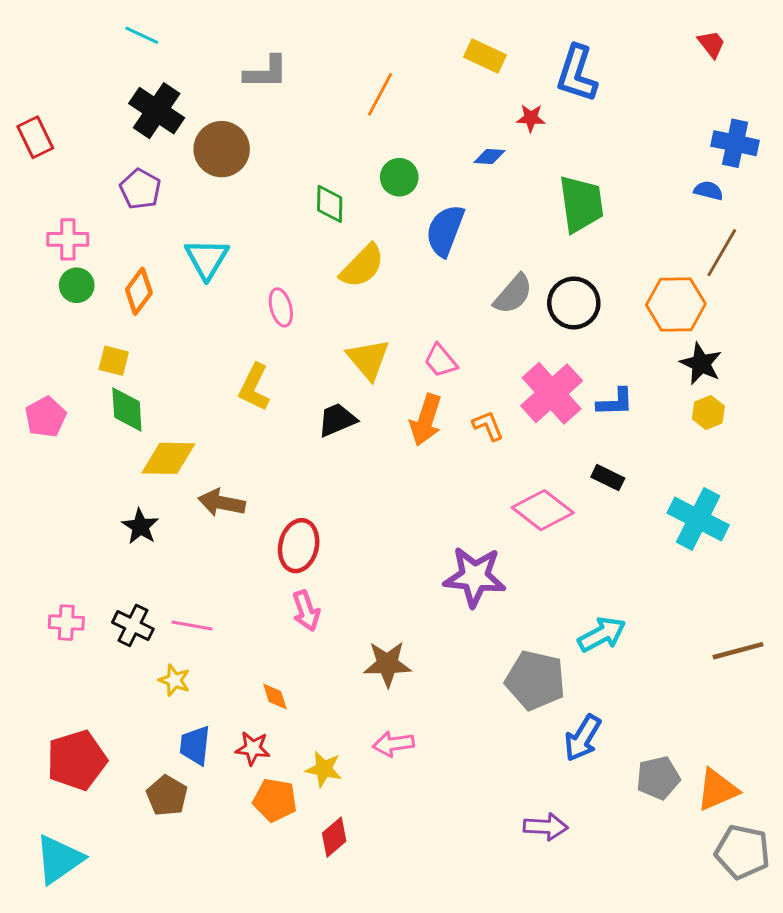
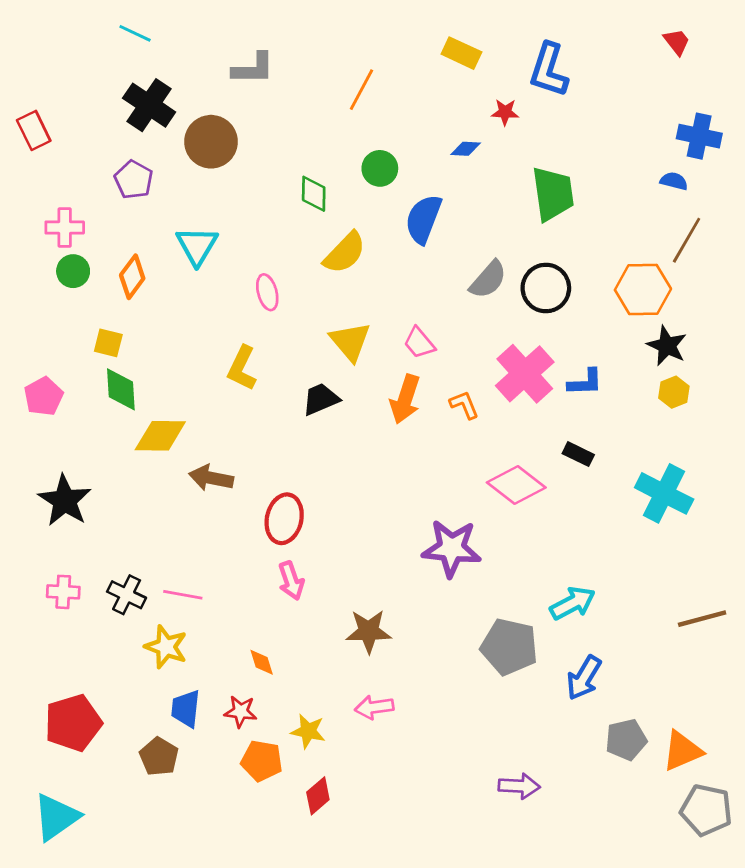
black star: (140, 526) -> (65, 500), moved, size x1.5
yellow star: (174, 680) -> (166, 647), size x1.4
blue arrow: (583, 738) -> (584, 678), moved

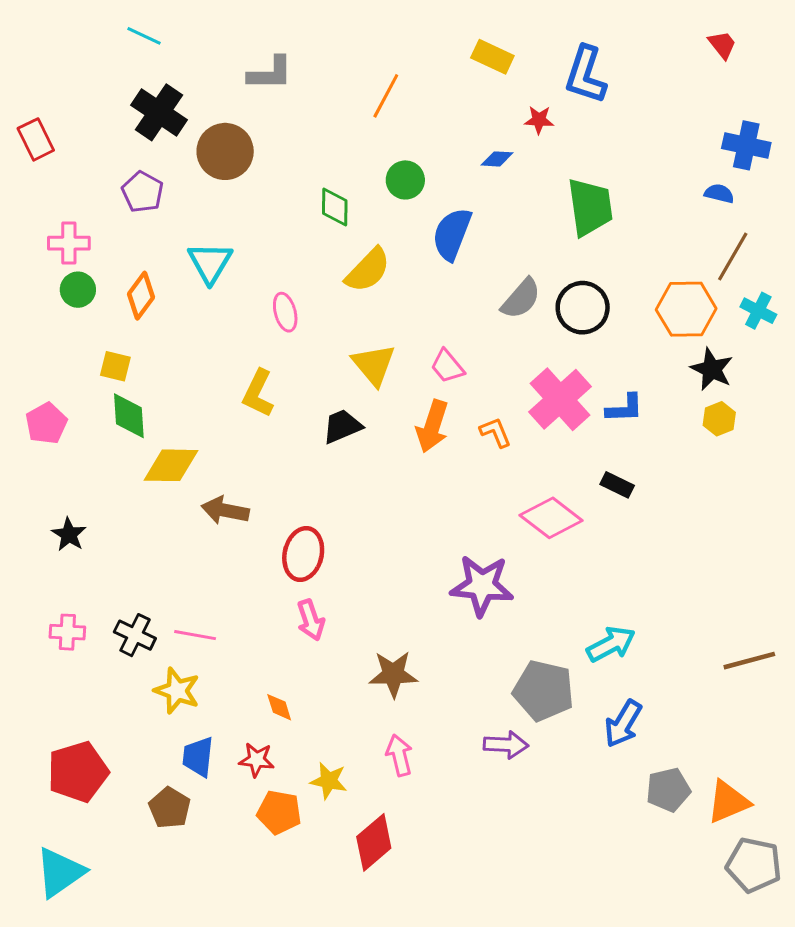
cyan cross: (664, 493) -> (758, 311), moved, size x0.6
black star: (65, 500) -> (69, 534), size x0.6
pink arrow: (374, 707) -> (399, 755), turned 84
purple arrow: (519, 786) -> (506, 745), moved
red diamond: (318, 796) -> (374, 842), moved, size x1.4

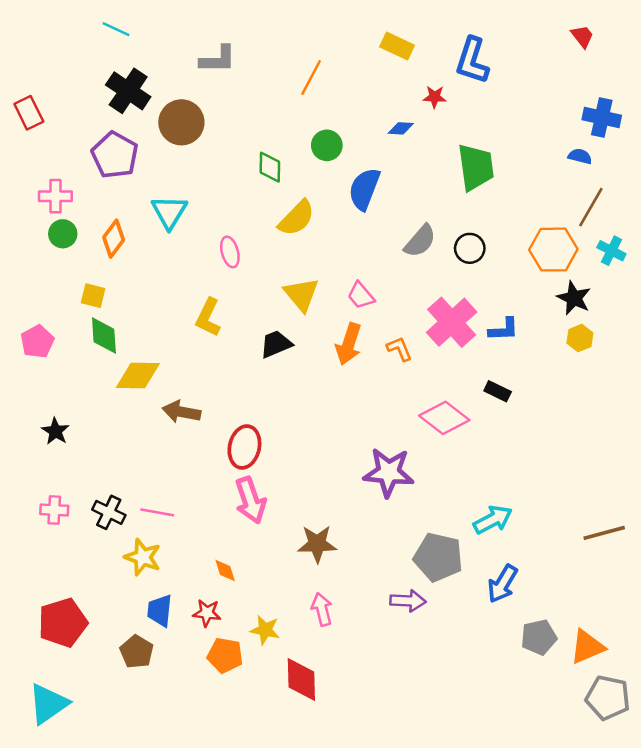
purple pentagon: (142, 192) -> (115, 155), size x1.4
black circle: (583, 308) -> (470, 248), size x0.7
pink arrow: (311, 620) -> (250, 500), size x1.4
red diamond: (374, 842) -> (301, 680), turned -51

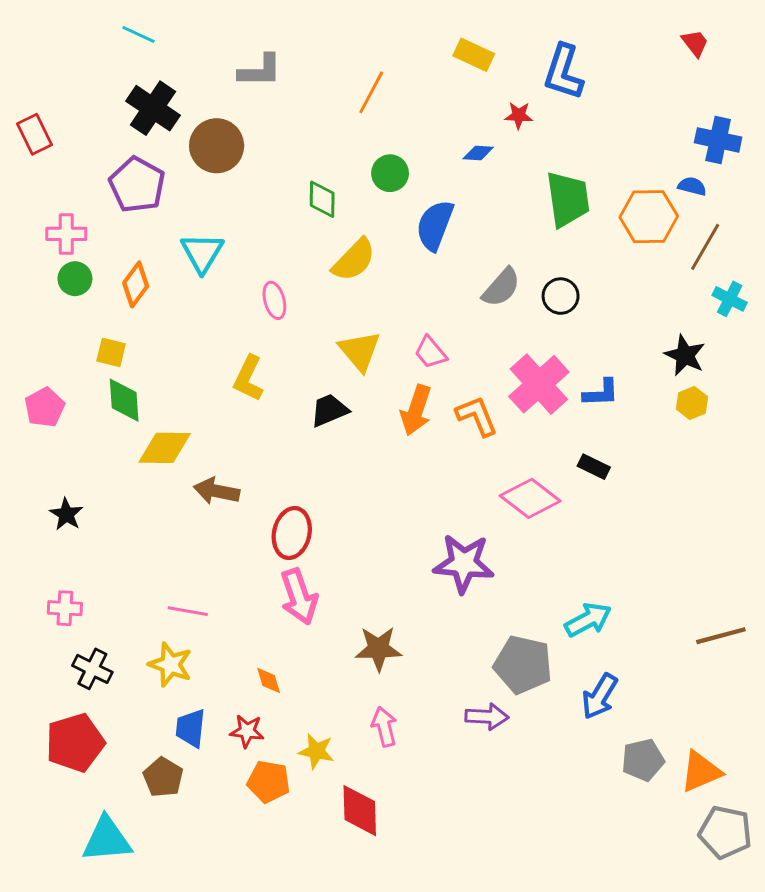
orange hexagon: (553, 250) -> (649, 217), moved
orange L-shape: (399, 349) -> (477, 416), size x1.4
black cross: (109, 512) -> (92, 669), moved
cyan triangle: (48, 704) -> (107, 839), moved, turned 30

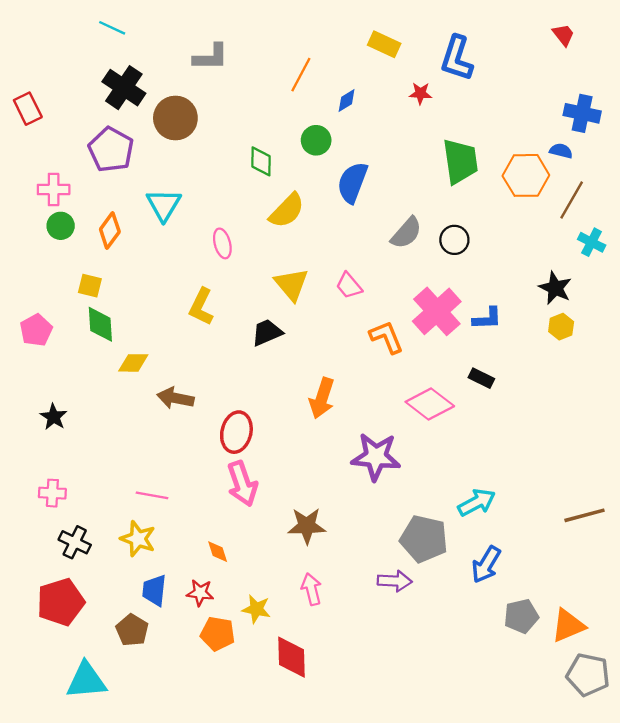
blue diamond: (478, 153) -> (347, 100), moved, turned -35
orange arrow: (416, 410) -> (322, 398), moved
yellow diamond: (165, 448) -> (133, 363), size x0.7

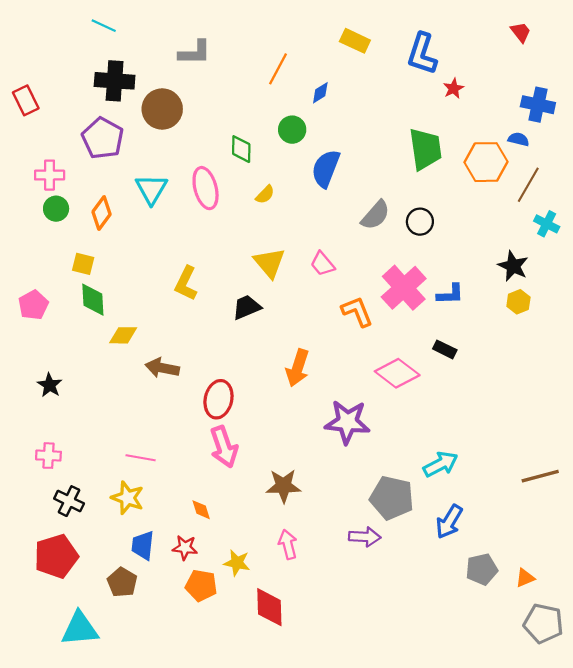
black cross: (124, 88) -> (115, 81), turned -30
red star: (420, 93) -> (454, 88), moved, turned -30
yellow semicircle: (287, 211) -> (265, 195), size x0.6
pink ellipse: (222, 243) -> (206, 188), moved, size x1.5
orange triangle: (568, 625) -> (525, 578), size x0.6

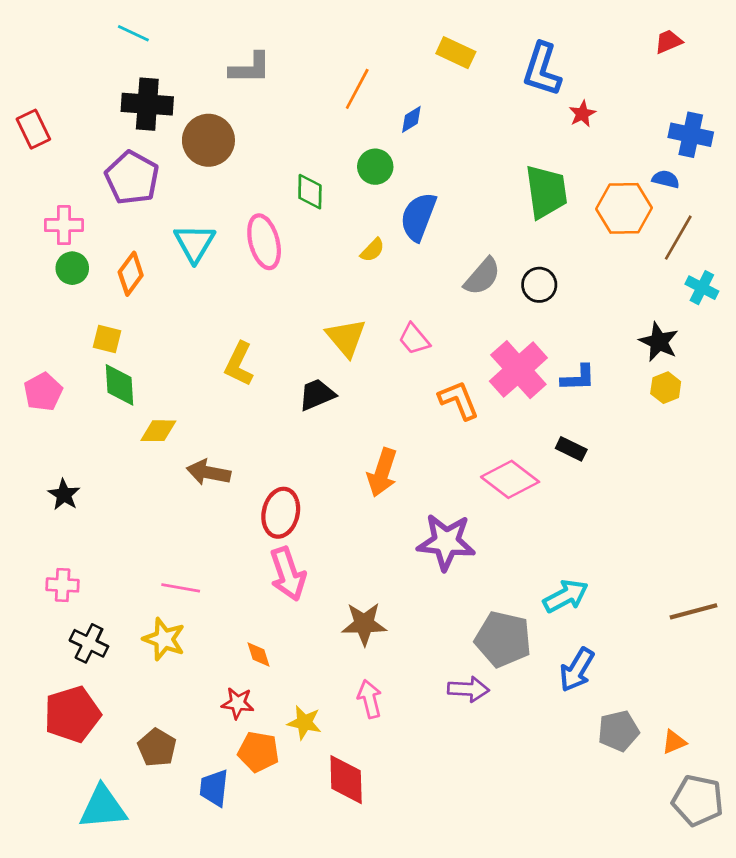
red trapezoid: (521, 32) -> (668, 42), turned -75
yellow semicircle: (265, 195) -> (372, 250), moved
blue trapezoid: (143, 545) -> (214, 788), moved

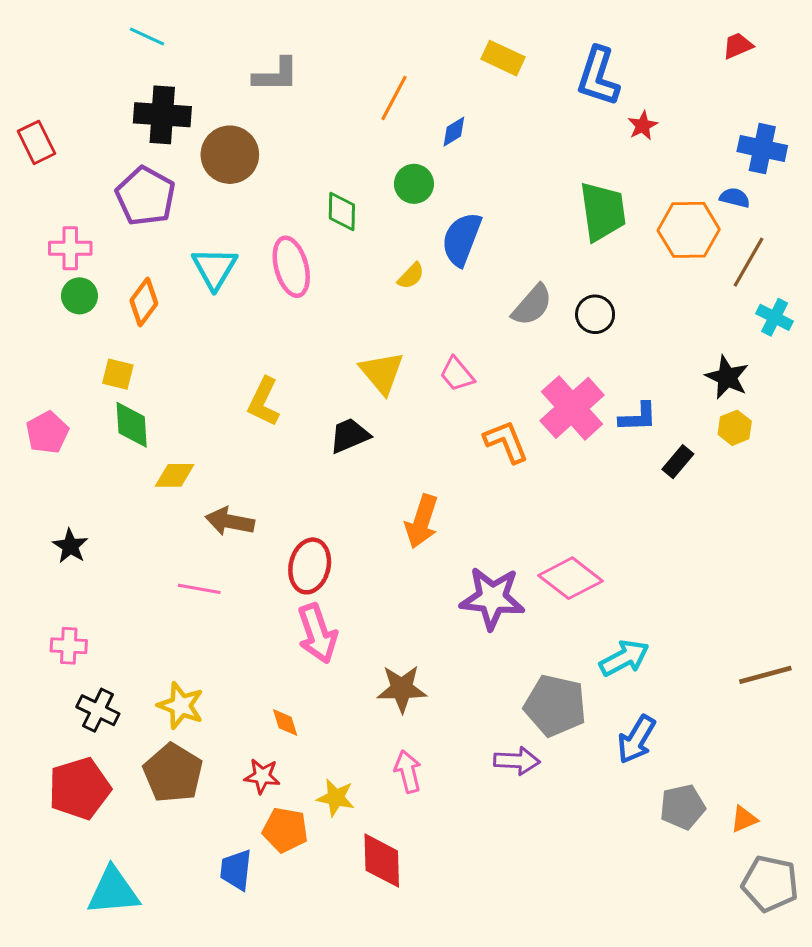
black rectangle: (571, 449) -> (678, 462), moved, turned -76
pink diamond: (510, 479) -> (571, 578), moved
pink line: (181, 588) -> (199, 589), moved
brown pentagon: (157, 748) -> (173, 773), moved, size x1.4

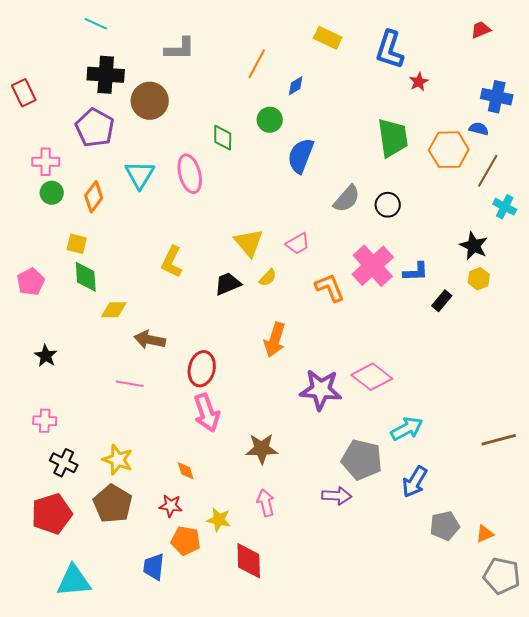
yellow semicircle: (411, 276) -> (268, 278), moved
pink trapezoid: (457, 374) -> (298, 244), turned -80

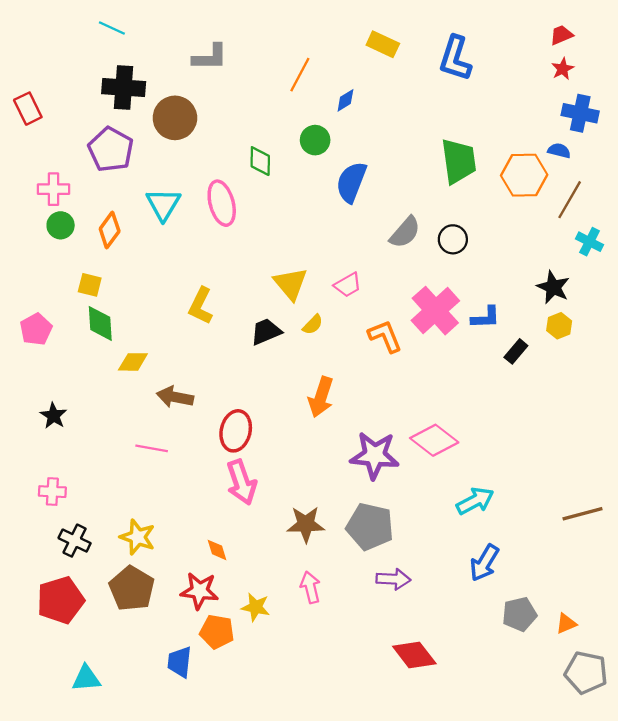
red star: (419, 82) -> (563, 69), moved
gray pentagon: (362, 460) -> (370, 527), moved
red star: (171, 506) -> (199, 591), size x1.4
red diamond: (249, 561) -> (414, 655), moved, turned -36
cyan triangle: (74, 581) -> (86, 678), size x0.7

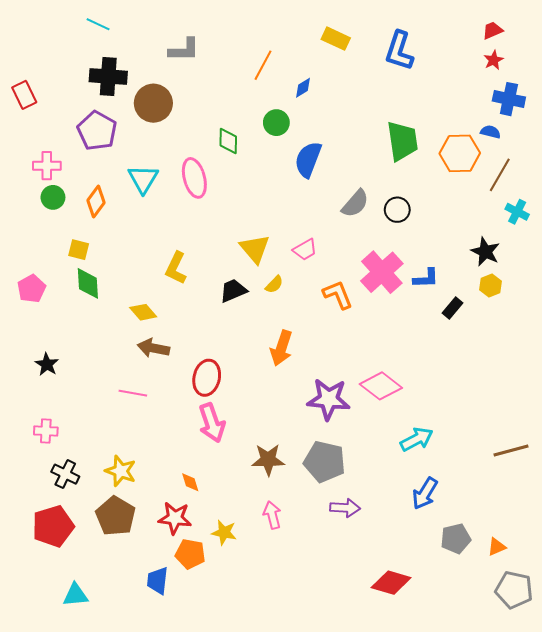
yellow diamond: (133, 362) -> (143, 312), moved, turned 48
red diamond: (414, 655) -> (391, 583), moved, turned -36

